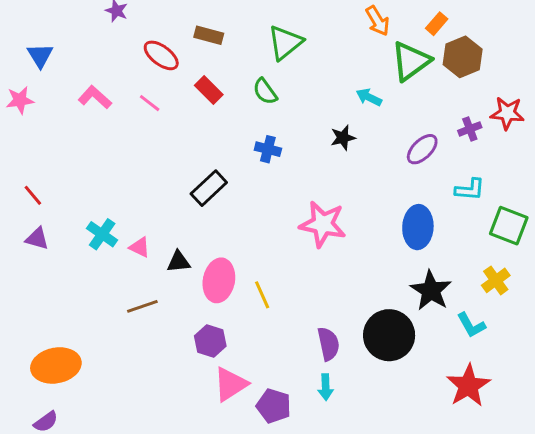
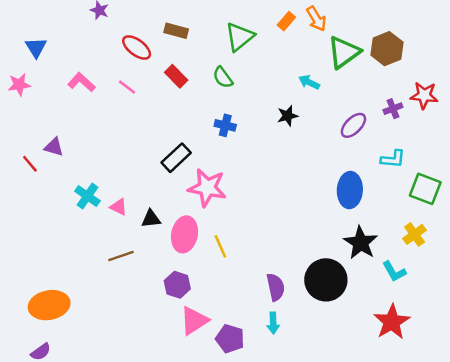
orange rectangle: (437, 24) -> (286, 21), moved
pink star: (323, 224) -> (207, 188), moved
purple triangle: (37, 239) -> (54, 147), moved

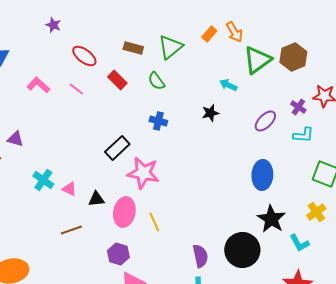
brown rectangle: (176, 31) -> (133, 48), moved
purple cross: (393, 109) -> (298, 107), turned -35
cyan L-shape: (393, 159) -> (303, 135), moved

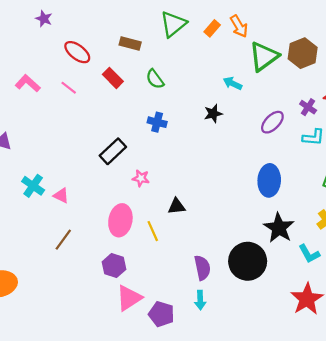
green triangle: (170, 47) -> (173, 24), moved
pink star: (143, 173) -> (141, 178), size x0.5
black triangle: (96, 199) -> (176, 206), moved
brown line: (71, 230) -> (63, 240), turned -35

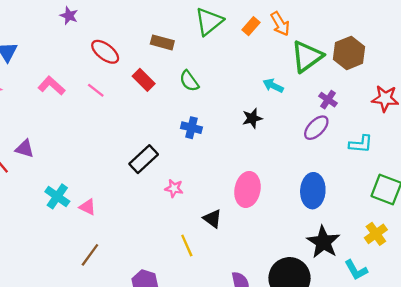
purple cross: (308, 107) -> (328, 100), moved
black triangle: (176, 206) -> (212, 219), turned 42
pink ellipse: (120, 220) -> (247, 189), moved

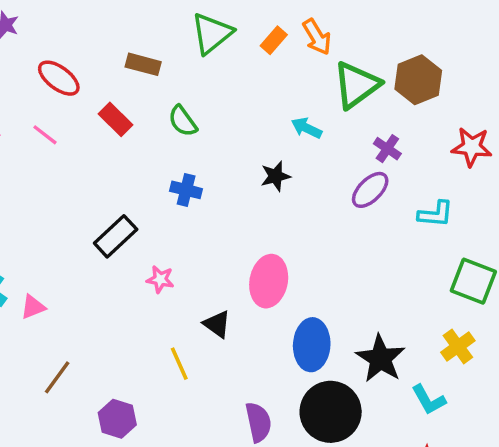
blue ellipse: (313, 191) -> (312, 345), moved
pink triangle: (88, 207) -> (33, 307), turned -48
brown line: (90, 255) -> (57, 377), moved

